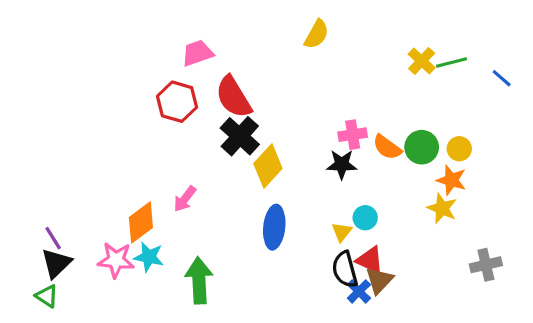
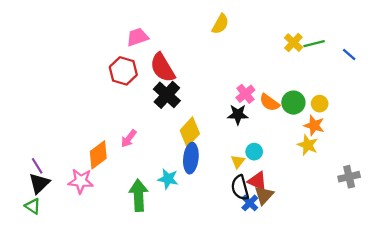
pink cross: (353, 135) -> (245, 94), turned -30
yellow diamond: (268, 166) -> (190, 132), moved
cyan star: (149, 257) -> (168, 179), moved
gray cross: (486, 265) -> (349, 177), moved

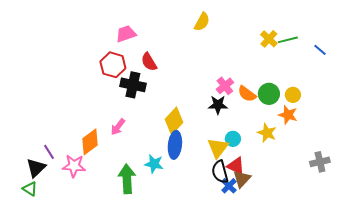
red semicircle: (163, 68) -> (149, 62), size x0.7
black cross: (167, 95) -> (133, 85), moved, turned -30
yellow star: (308, 145) -> (267, 133), moved
yellow triangle: (238, 161) -> (218, 148), size x1.6
purple line: (37, 166) -> (49, 152), moved

